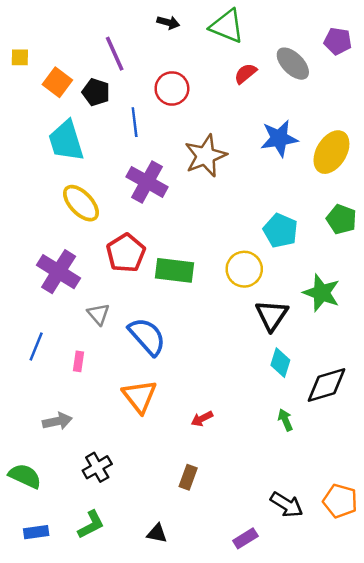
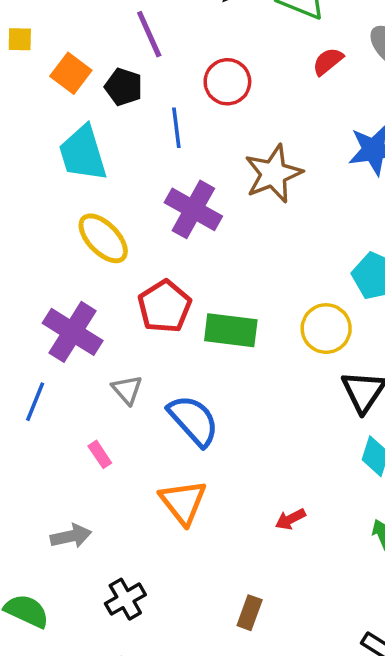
blue line: (36, 346) -> (35, 402), moved
pink rectangle: (78, 361) -> (100, 454), turned -42
red arrow: (202, 419) -> (290, 519), moved

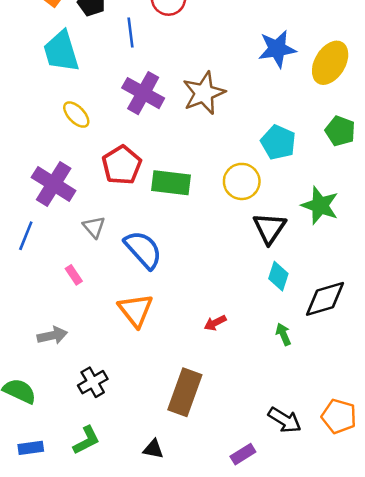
brown star: (273, 174) -> (204, 93), moved
yellow ellipse: (103, 238) -> (76, 115), size x0.7
brown rectangle: (250, 613) -> (185, 392), size x1.8

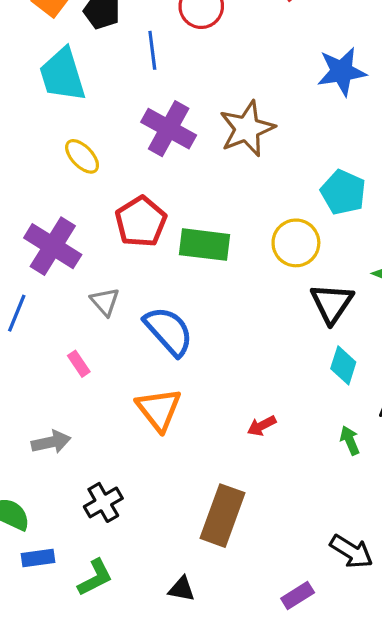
blue rectangle: (31, 448) -> (38, 558), moved

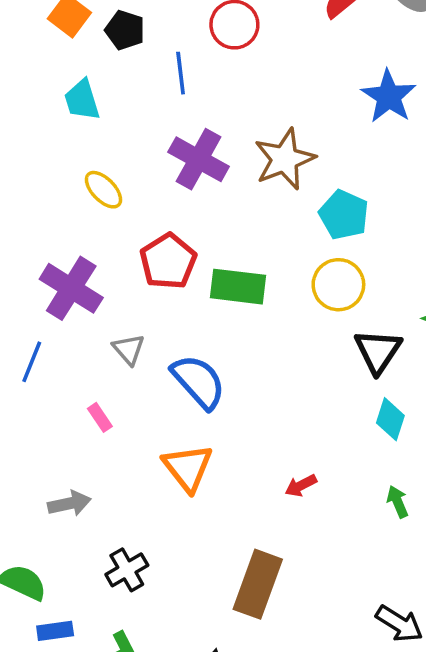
blue star: (342, 71) -> (389, 96), turned -30
cyan trapezoid: (62, 75) -> (82, 100), size x0.7
cyan pentagon: (343, 192) -> (344, 215), moved

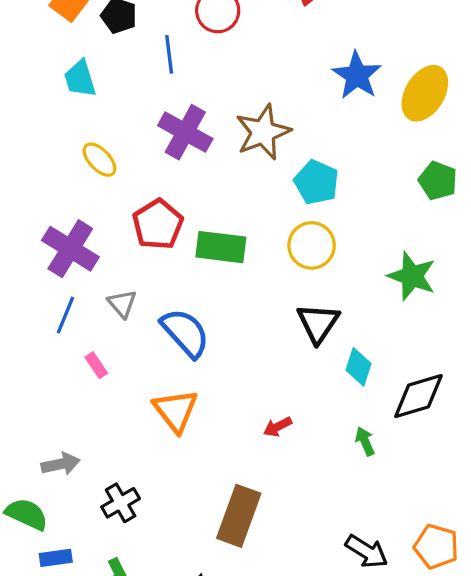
black triangle: (378, 351) -> (318, 323), moved
blue line: (32, 362) -> (65, 315), moved
gray arrow: (69, 504) -> (61, 464), moved

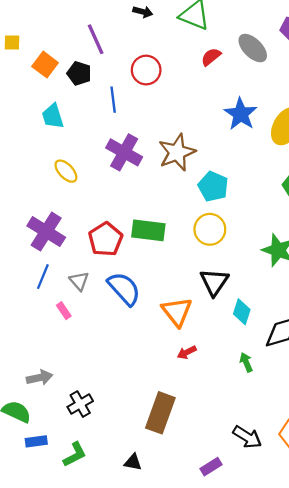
red pentagon: (158, 224) -> (105, 239), moved
gray triangle: (122, 304) -> (79, 281), moved
orange triangle: (176, 411) -> (177, 312), moved

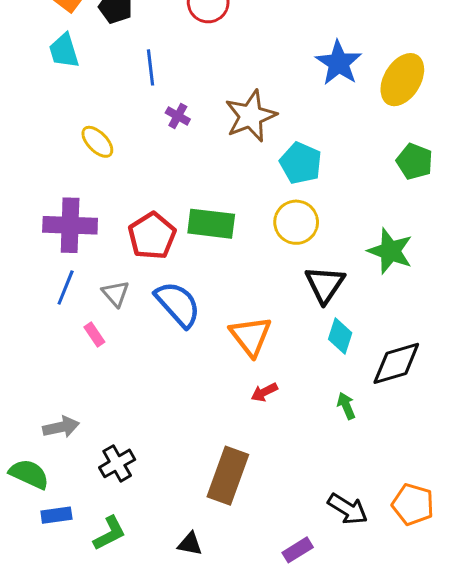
blue line: (113, 100) -> (150, 67), moved
cyan trapezoid: (53, 116) -> (64, 51), moved
purple cross: (124, 152) -> (178, 116), size x0.5
purple cross: (46, 232) -> (70, 225), turned -30
black triangle: (214, 282) -> (325, 284), moved

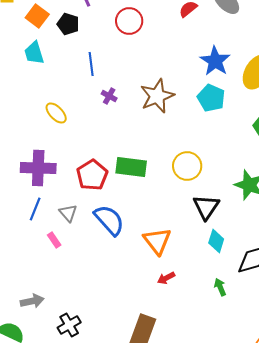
cyan pentagon: (301, 163) -> (211, 98), moved

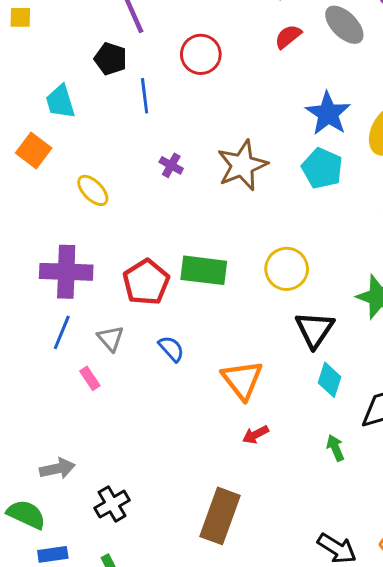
orange square: (37, 16) -> (34, 151), moved
blue line: (91, 64) -> (145, 96), moved
blue semicircle: (109, 220) -> (171, 349), size x0.6

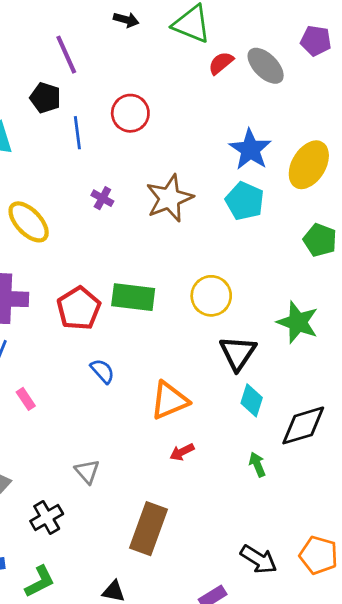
red semicircle: (288, 37) -> (221, 63), moved
red circle: (201, 54) -> (130, 113), moved
yellow ellipse: (93, 190) -> (29, 222), size x1.4
gray triangle: (111, 338) -> (87, 471), moved
orange triangle: (242, 380) -> (169, 400), turned 45

